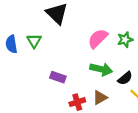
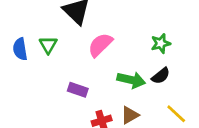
pink semicircle: (98, 38) -> (100, 45), moved
black semicircle: (125, 78) -> (161, 76), moved

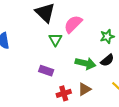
green triangle: (48, 45) -> (55, 40), moved
pink semicircle: (100, 45) -> (73, 24), moved

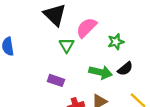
green star: (107, 36) -> (116, 42), moved

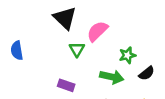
green star: (116, 42) -> (127, 55), moved
black semicircle: (125, 69) -> (147, 73), moved

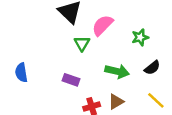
blue semicircle: (17, 50) -> (21, 73), moved
green star: (127, 55) -> (140, 37), moved

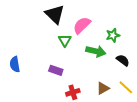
black semicircle: (152, 68) -> (123, 60), turned -104
green arrow: (117, 71) -> (96, 51), moved
brown triangle: (116, 102) -> (103, 88), moved

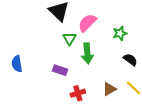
green arrow: (96, 51) -> (87, 53), moved, turned 72

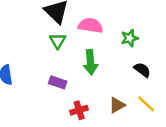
pink semicircle: (87, 23) -> (90, 26), turned 54
green triangle: (69, 39) -> (58, 41), moved

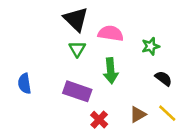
purple rectangle: (58, 82) -> (77, 91), size x1.5
red cross: (79, 110) -> (99, 120), turned -30

